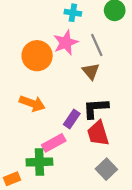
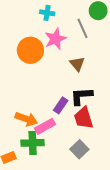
cyan cross: (73, 13) -> (47, 13), moved
gray line: (97, 45) -> (83, 28), moved
orange arrow: (32, 103) -> (26, 119), moved
gray square: (106, 169) -> (79, 149), moved

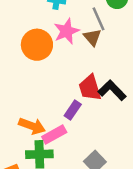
brown triangle: (77, 64) -> (92, 37), moved
black L-shape: (81, 96) -> (112, 90), moved, turned 50
red trapezoid: (84, 118) -> (90, 88), moved

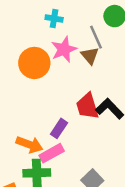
purple rectangle: (73, 110) -> (59, 128), moved

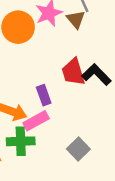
purple rectangle: (59, 128) -> (44, 95), turned -54

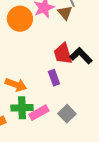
purple rectangle: (44, 95) -> (54, 78), moved
pink rectangle: (36, 121) -> (39, 113), moved

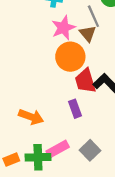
orange circle: (20, 19) -> (70, 57), moved
green cross: (22, 108) -> (38, 157), moved

